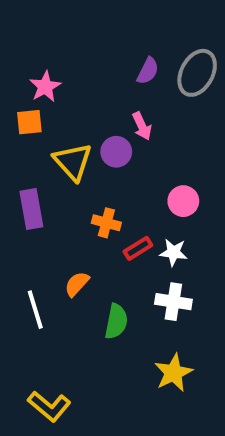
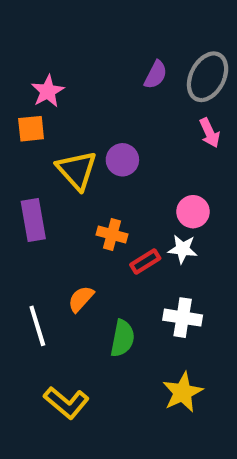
pink arrow: (142, 126) -> (210, 133), moved
white star: (173, 252) -> (183, 249), moved
yellow L-shape: (49, 406) -> (66, 403), moved

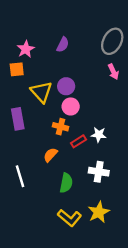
purple semicircle: (156, 75) -> (63, 45), moved
pink circle: (193, 212) -> (71, 106), moved
orange semicircle: (81, 299) -> (50, 155), moved
yellow L-shape: (66, 403) -> (69, 218), moved

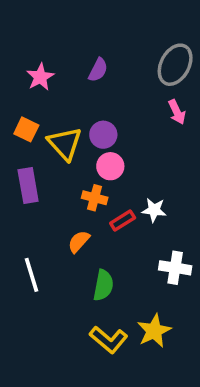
orange square: (17, 69) -> (26, 129), moved, turned 32
white cross: (99, 172) -> (175, 268), moved

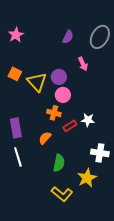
purple semicircle: (98, 70) -> (68, 37), moved
pink star: (40, 77) -> (16, 35), moved
pink arrow: (177, 112) -> (83, 64), moved
purple rectangle: (28, 185) -> (16, 128), moved
yellow star: (154, 331) -> (87, 178), moved

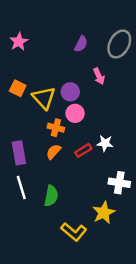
orange cross: (54, 113) -> (56, 128), moved
orange semicircle: (45, 138) -> (54, 152), moved
green semicircle: (59, 163) -> (51, 196), moved

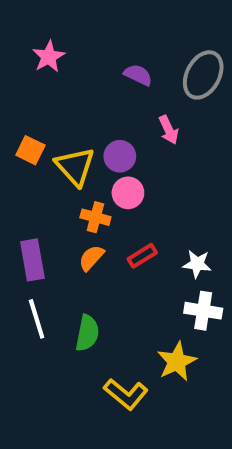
pink star: (19, 42) -> (49, 57), moved
purple semicircle: (81, 44) -> (138, 75), turned -91
white star: (105, 143) -> (197, 264), moved

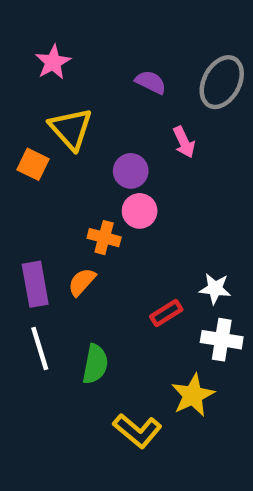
yellow triangle: (75, 166) -> (71, 129), moved
red rectangle: (142, 256) -> (166, 313), moved
orange semicircle: (91, 258) -> (82, 282), moved

